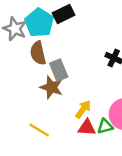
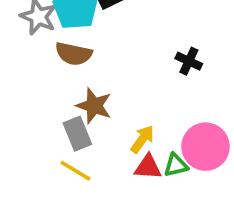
brown semicircle: (38, 53) -> (74, 54), turned -65
gray rectangle: (59, 70) -> (77, 134), moved

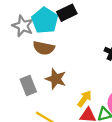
gray rectangle: (77, 134) -> (28, 85), moved

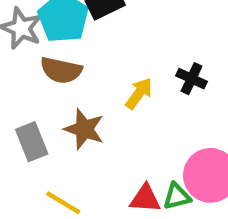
yellow arrow: (85, 99) -> (139, 93), moved

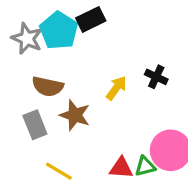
brown semicircle: (61, 70) -> (48, 86), moved

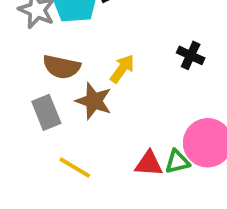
yellow arrow: (116, 88) -> (122, 69), moved

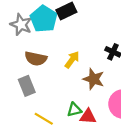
brown star: (94, 101) -> (94, 79), moved
green triangle: (177, 162) -> (74, 110), moved

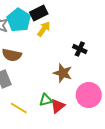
yellow arrow: (72, 60) -> (44, 29), moved
red triangle: (88, 116) -> (58, 106), turned -42

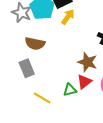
red triangle: (58, 106) -> (84, 82), moved

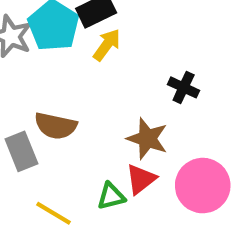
brown semicircle: (35, 44) -> (56, 126), moved

